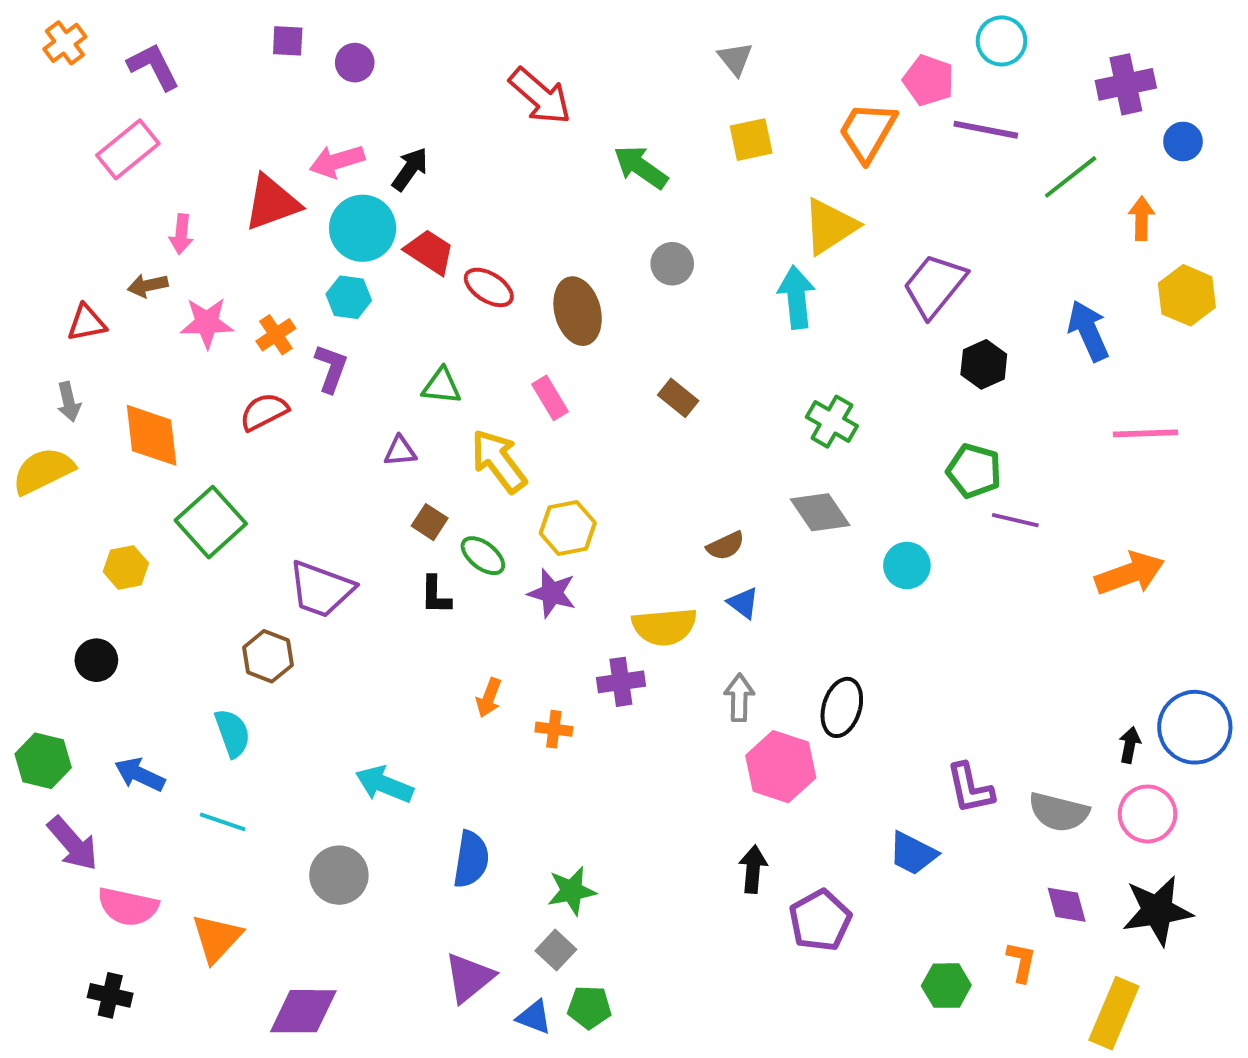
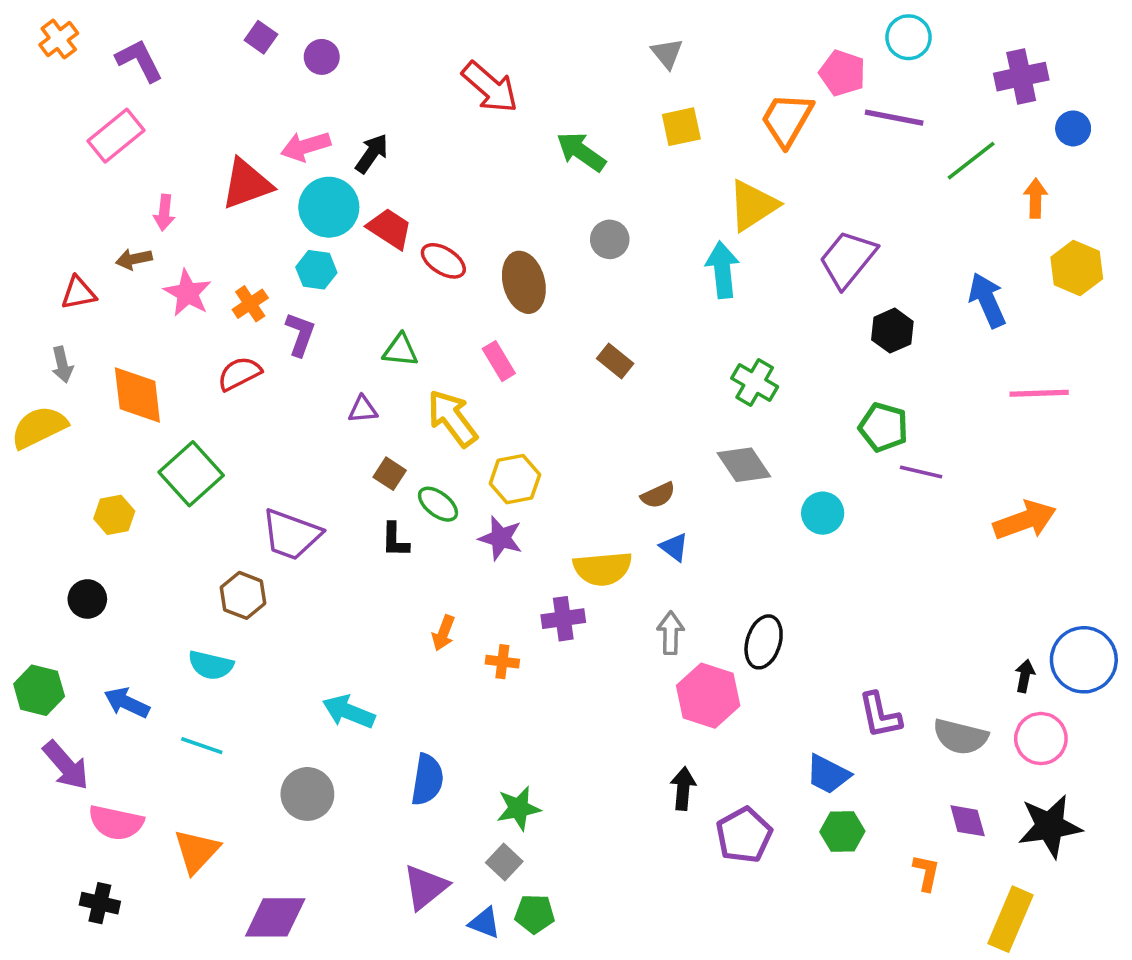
purple square: (288, 41) -> (261, 37), turned 32
pink star: (207, 323) -> (188, 293), turned 30
cyan semicircle: (232, 733) -> (211, 665), turned 123
green hexagon: (946, 986) -> (842, 832), moved

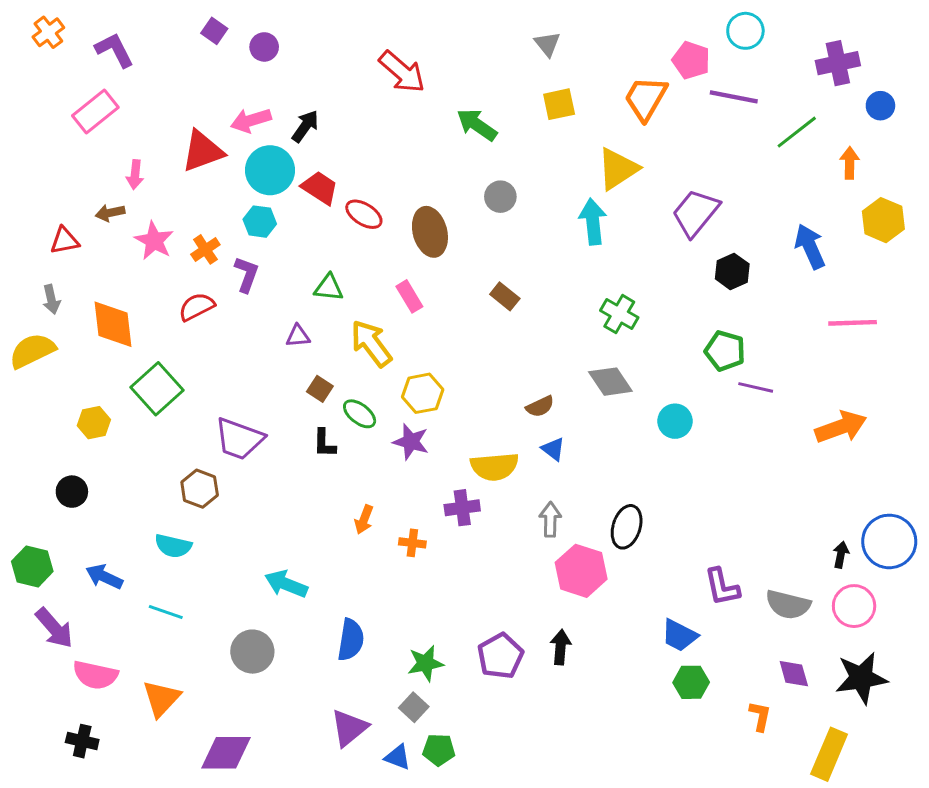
purple pentagon: (744, 835) -> (500, 656), moved

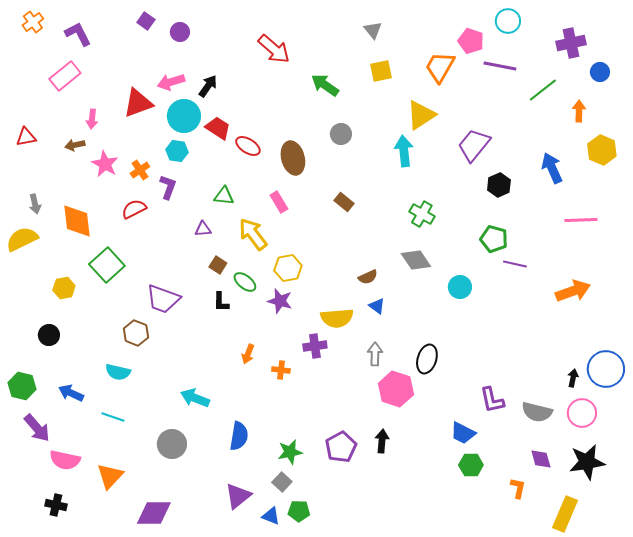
red triangle: (65, 241) -> (26, 137), moved

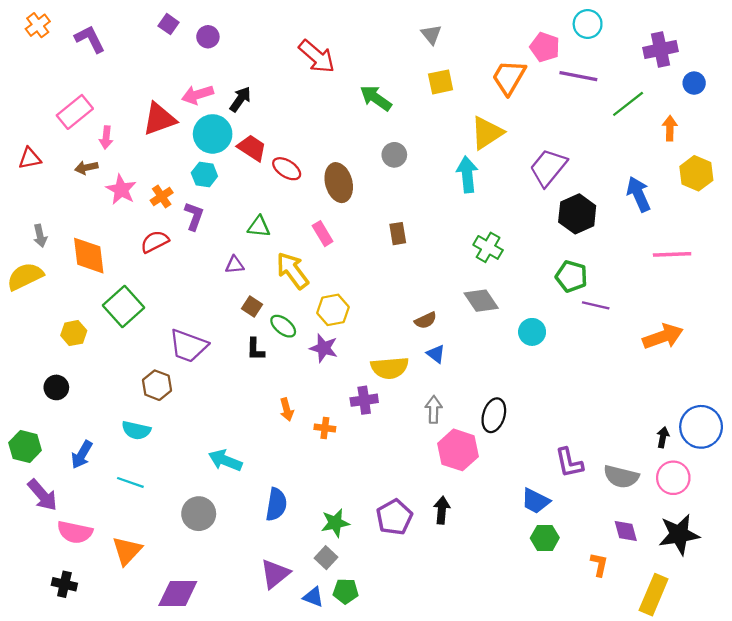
pink rectangle: (65, 76) -> (75, 112), moved
black hexagon: (499, 185) -> (577, 214), size x1.4
brown rectangle: (344, 202) -> (398, 234), turned 42
orange arrow: (248, 354) -> (287, 409), turned -36
blue arrow: (71, 393) -> (82, 455), turned -85

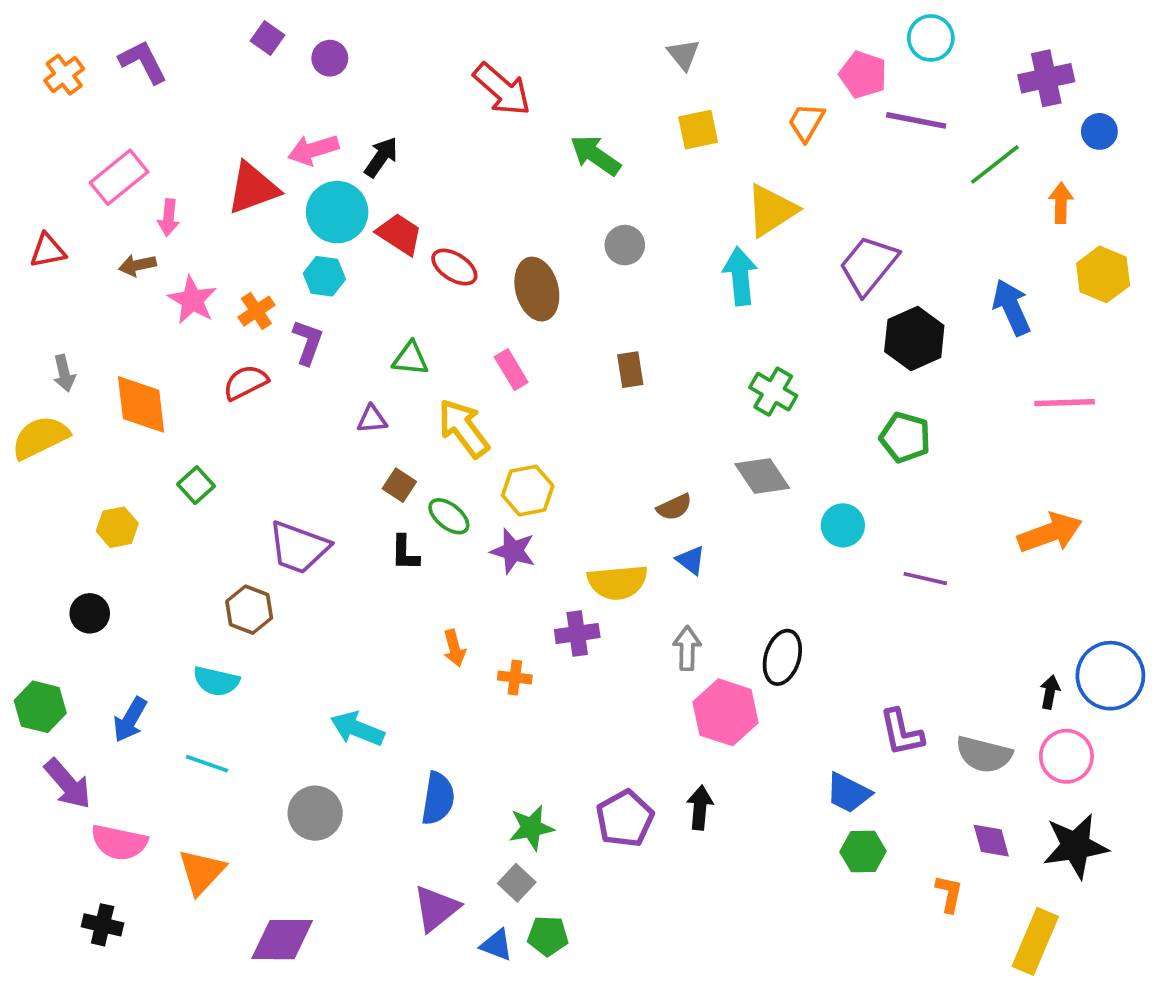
orange cross: (38, 25) -> (64, 75), moved
orange trapezoid: (509, 77) -> (806, 122), size x0.7
purple line: (596, 305) -> (925, 579), moved
green square: (123, 306) -> (196, 485), size x0.6

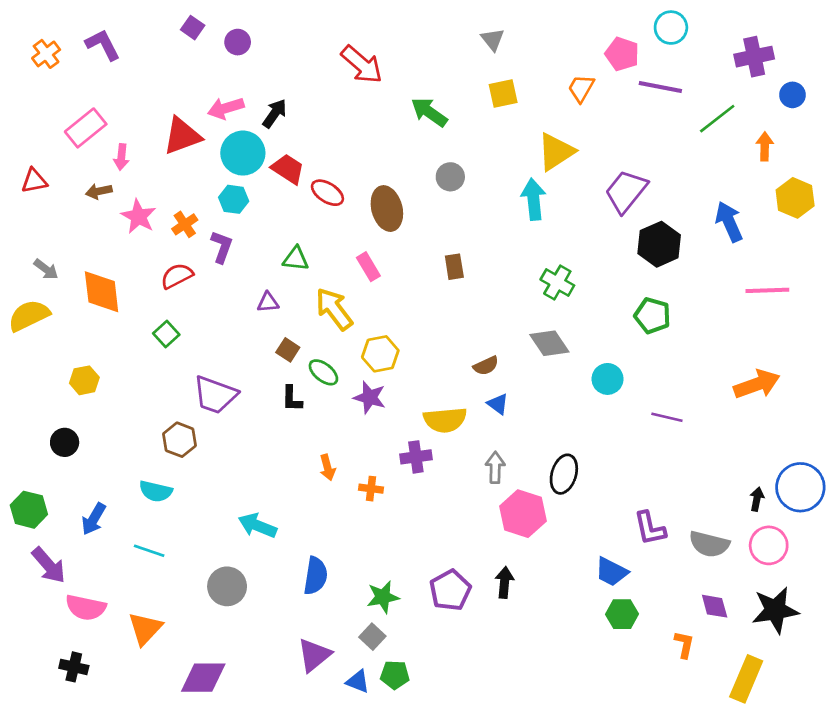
gray arrow: (64, 373) -> (46, 269), turned -40
green square: (196, 485) -> (166, 334), moved

